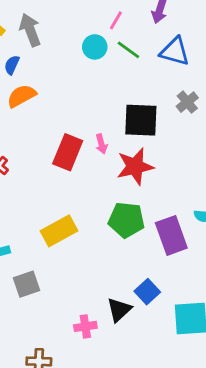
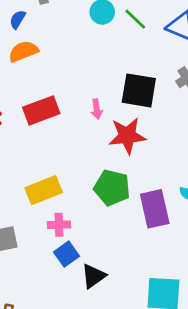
red rectangle: (68, 152) -> (41, 110), moved, turned 40
blue square: (147, 292) -> (67, 254), moved
pink cross: (85, 326) -> (59, 225), moved

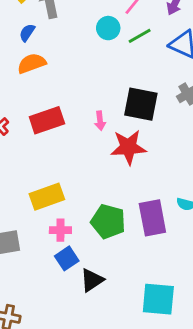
green line: (135, 19) -> (140, 36), turned -75
green pentagon: (112, 188) -> (108, 222), moved

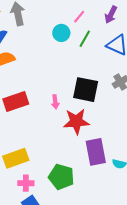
green line: (140, 36) -> (85, 39), turned -30
purple rectangle: (152, 218) -> (96, 152), moved

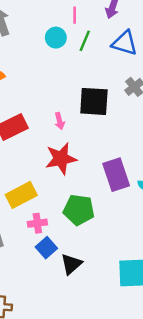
pink line: (79, 17) -> (75, 15), turned -32
red star: (76, 121) -> (61, 159), moved

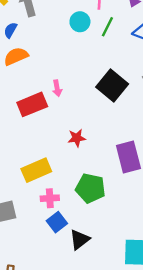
black square: (94, 101) -> (112, 85), turned 32
pink arrow: (60, 121) -> (57, 88), moved
red star: (61, 159) -> (77, 138), size x0.6

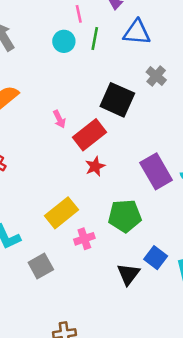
red rectangle: (32, 104) -> (90, 135), moved
blue square: (57, 222) -> (156, 258), moved

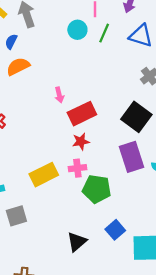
black square: (117, 100) -> (136, 117), moved
pink cross: (84, 239) -> (77, 168), moved
black triangle: (128, 274) -> (77, 242), moved

